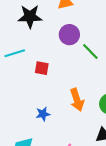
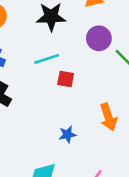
cyan line: (15, 53) -> (47, 59), moved

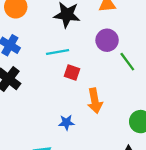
orange arrow: (108, 117) -> (95, 101), moved

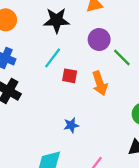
cyan line: (58, 52) -> (53, 58), turned -35
orange arrow: (95, 101) -> (100, 83), moved

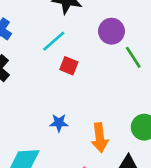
orange arrow: (100, 83) -> (100, 138), moved

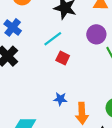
blue star: (59, 123) -> (60, 99), moved

